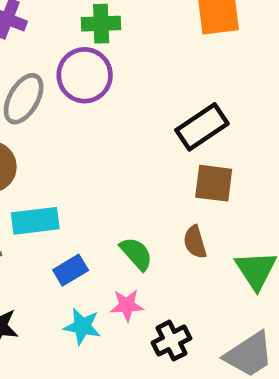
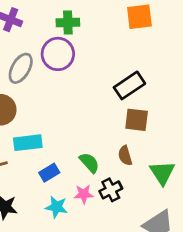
black cross: (171, 341) -> (111, 190), moved

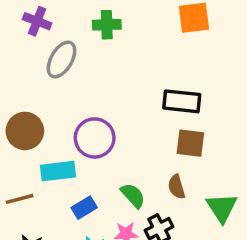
purple circle: (58, 54) -> (95, 138), moved
gray ellipse: (21, 68) -> (61, 60), moved
black rectangle: (129, 85) -> (182, 101), turned 40

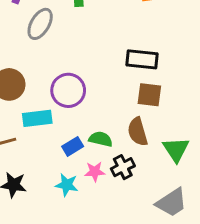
brown semicircle: (177, 187) -> (138, 132), size x1.4
green semicircle: (133, 195) -> (101, 139), turned -35
blue rectangle: (84, 208) -> (73, 146), moved

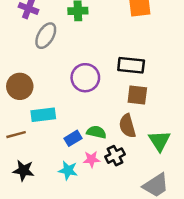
purple circle: (68, 90) -> (85, 78), moved

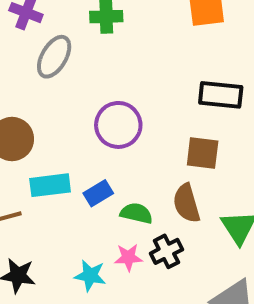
black rectangle: (131, 65) -> (221, 95), moved
blue rectangle: (73, 138) -> (98, 193), moved

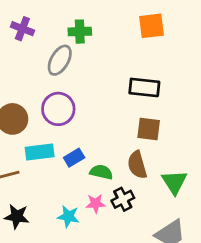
gray ellipse: (54, 57) -> (60, 60), moved
black rectangle: (221, 95) -> (144, 87), moved
purple circle: (118, 125) -> (58, 109), moved

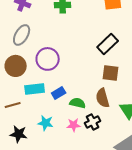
gray ellipse: (60, 60) -> (22, 35), moved
black rectangle: (144, 87) -> (108, 44), turned -50
cyan star: (68, 216) -> (46, 123), moved

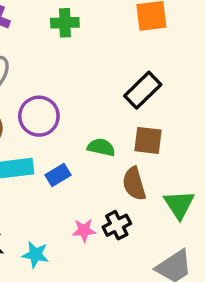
green semicircle: (78, 103) -> (101, 147), moved
cyan star: (46, 123) -> (35, 255), moved

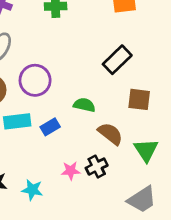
brown square: (148, 140) -> (139, 99), moved
brown semicircle: (134, 184) -> (110, 134), turned 144

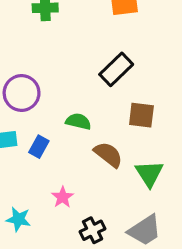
blue rectangle: (50, 127) -> (39, 147), turned -30
black cross: (97, 167) -> (93, 230), moved
pink star: (71, 171) -> (63, 197), turned -30

